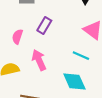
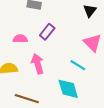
pink semicircle: (17, 37) -> (20, 39), turned 64

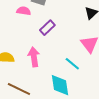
pink semicircle: (20, 39) -> (24, 11), moved

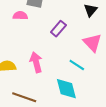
purple rectangle: (47, 28) -> (58, 29), moved

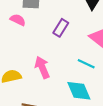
pink semicircle: (20, 16) -> (18, 20), turned 32

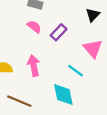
pink semicircle: (18, 20) -> (34, 27), moved

